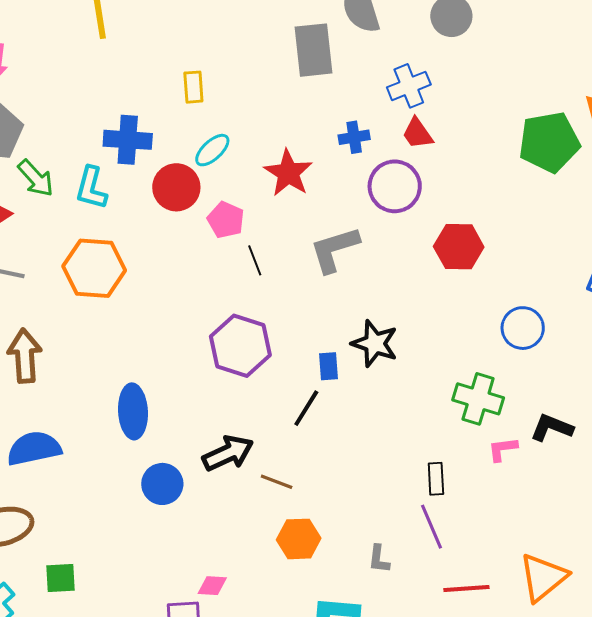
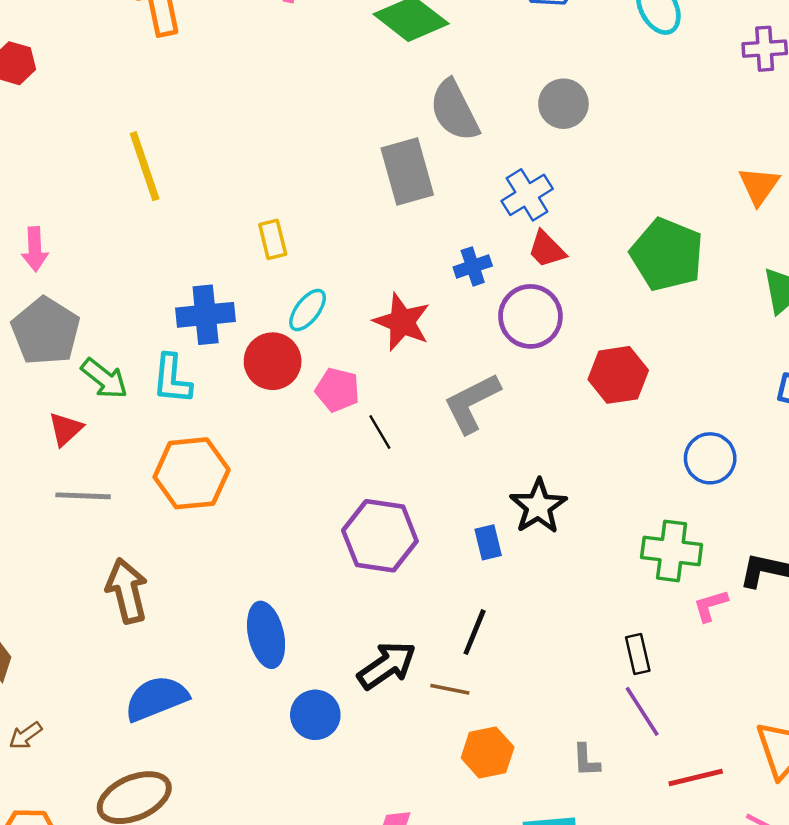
green pentagon: (549, 142) -> (667, 255), moved, turned -30
black star: (375, 344) -> (538, 506), turned 30
black line: (306, 408) -> (475, 632), moved

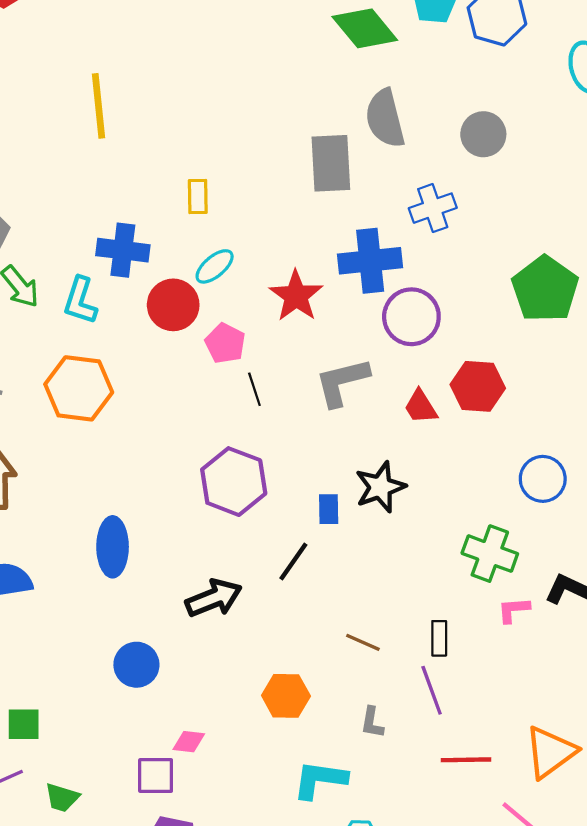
red trapezoid: (547, 249) -> (421, 407), moved
blue cross: (473, 266) -> (370, 261), size x1.8
black line: (475, 632) -> (293, 561), moved
brown line: (450, 689) -> (363, 642), moved
blue circle: (315, 715) -> (136, 665), moved

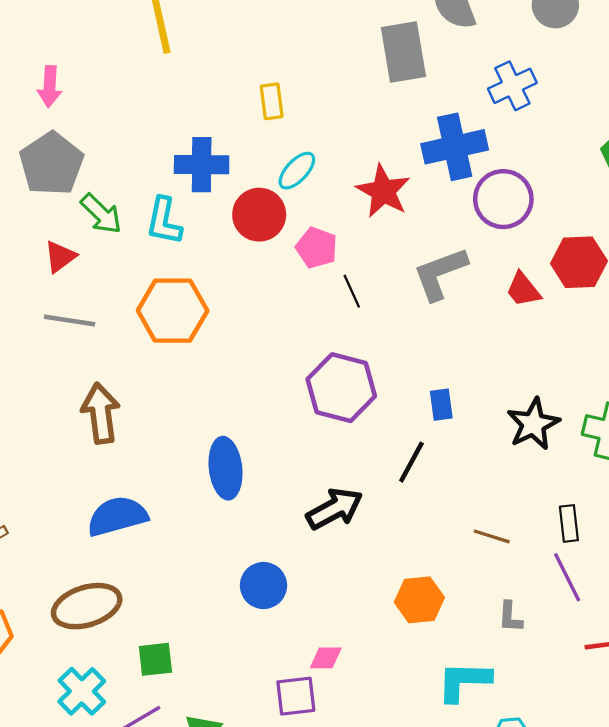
black star: (380, 487) -> (533, 424), moved

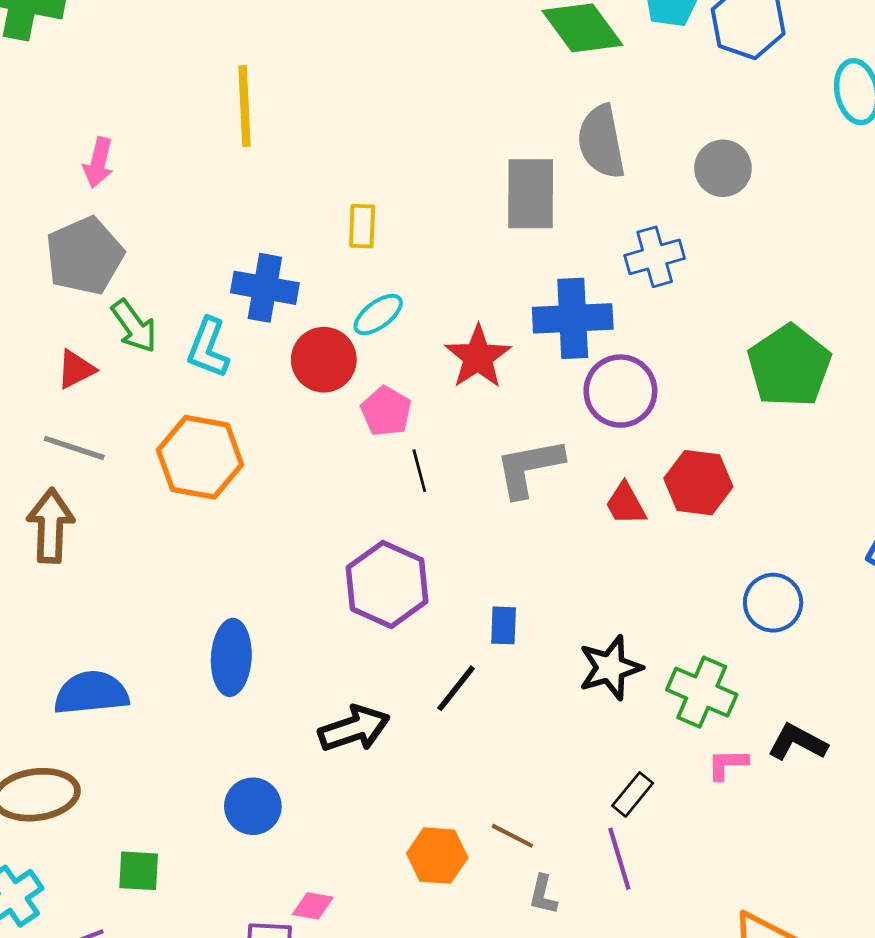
brown arrow: (101, 413) -> (51, 526), moved
black rectangle: (569, 523) -> (633, 794), turned 36
brown line: (492, 536) -> (512, 836), moved
green square: (155, 659) -> (139, 871), moved

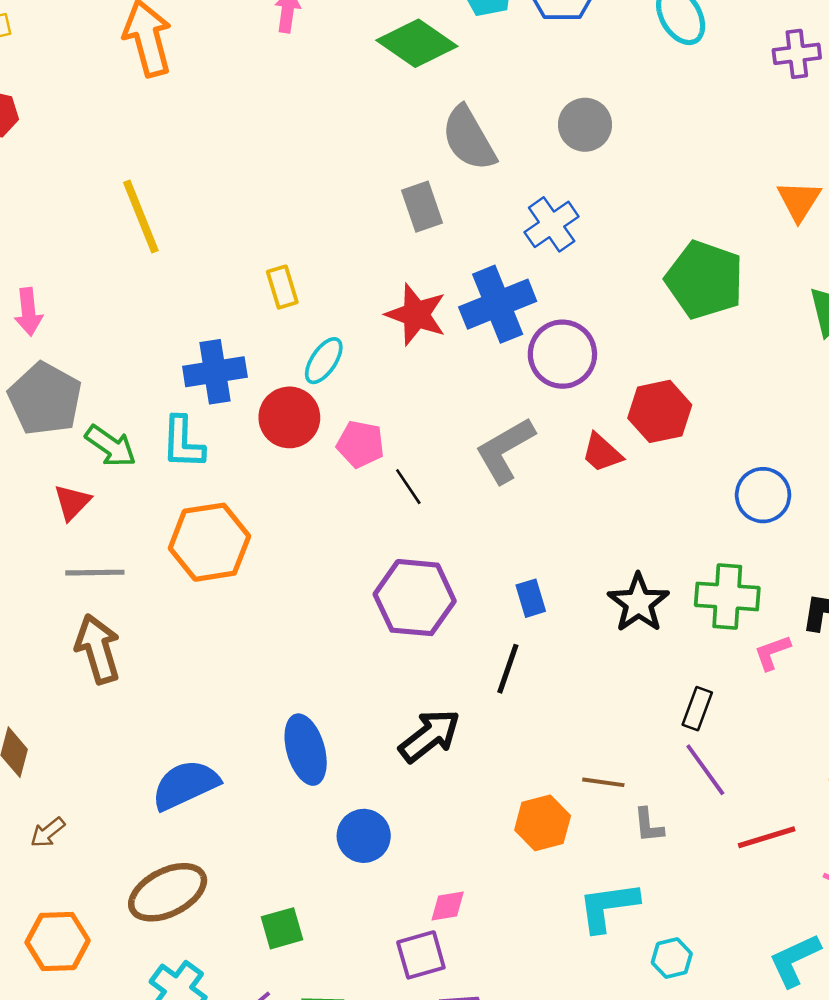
gray rectangle: (531, 194) -> (422, 207), size x0.7
red star: (478, 357) -> (416, 314), moved
blue ellipse: (231, 657) -> (306, 750), moved

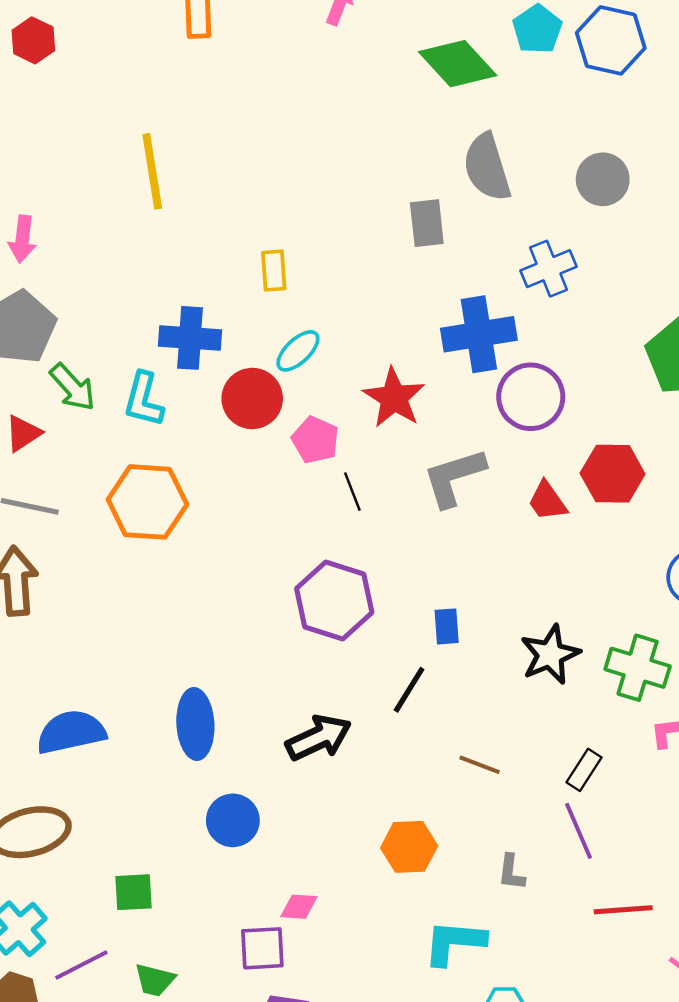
red star: (416, 314) -> (394, 398), moved
brown line: (603, 782) -> (480, 765), moved

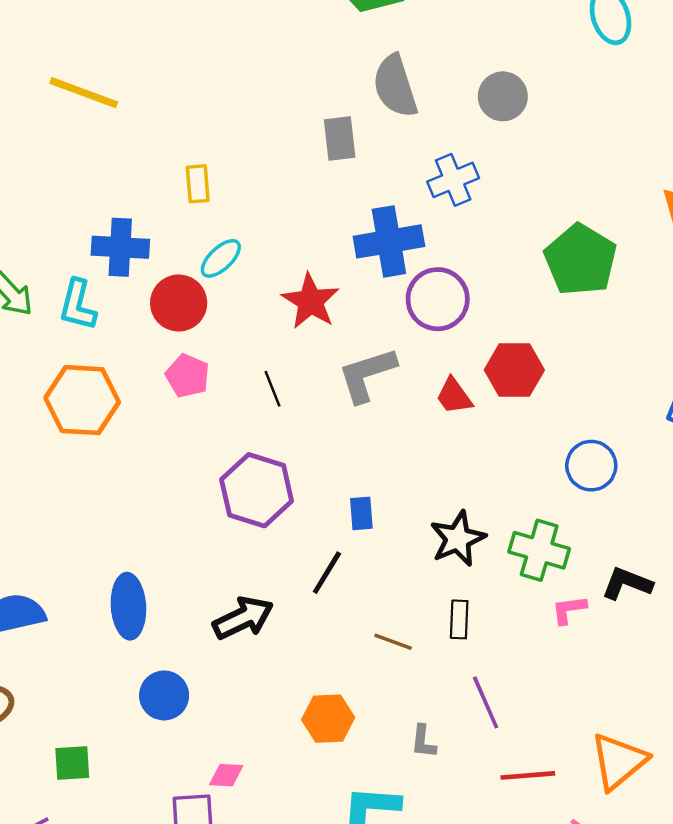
yellow line: (152, 171) -> (84, 93), turned -60
pink pentagon: (315, 440) -> (188, 376), moved
black rectangle: (584, 770) -> (459, 619), moved, turned -30

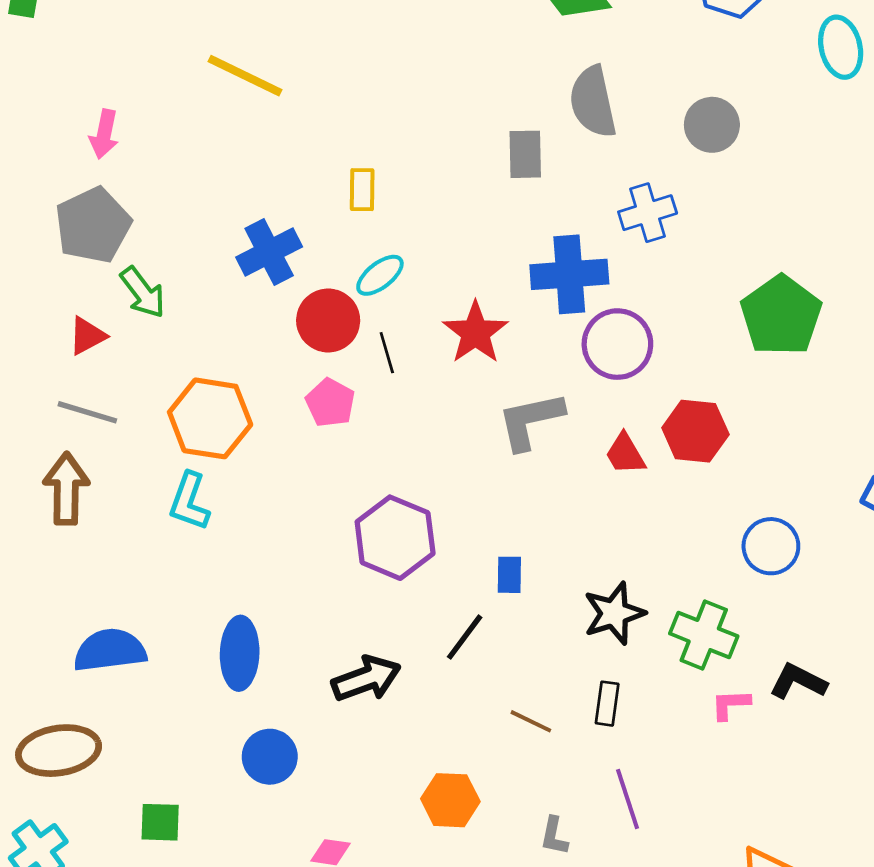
blue cross: (120, 247) -> (269, 252), turned -36
cyan L-shape: (78, 305) -> (189, 501), moved
black line: (273, 389) -> (387, 353), moved

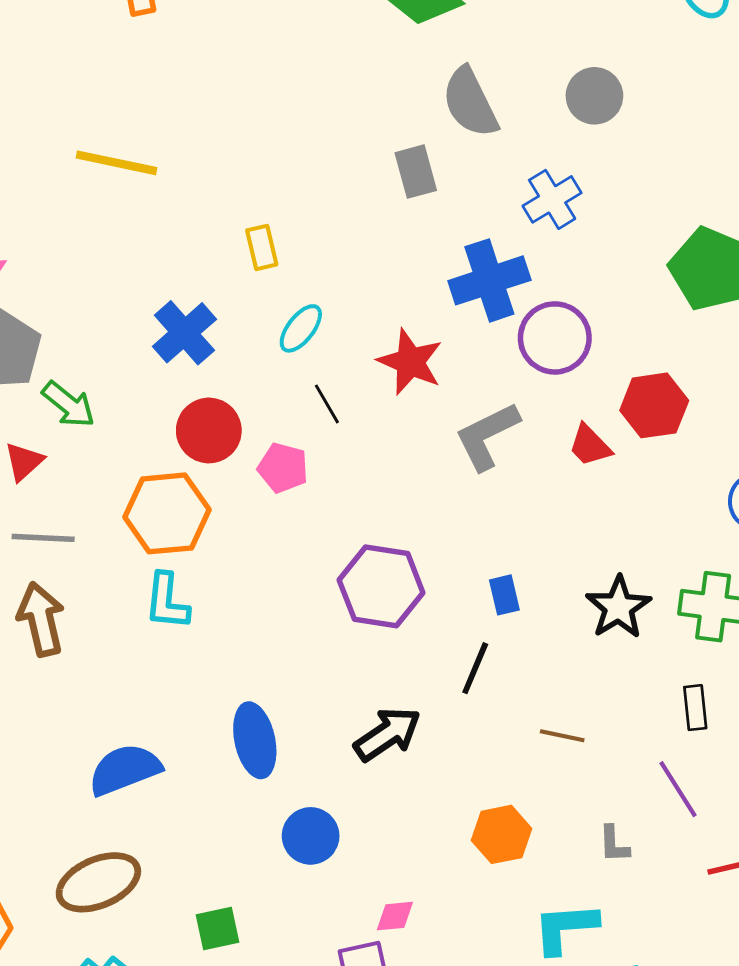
red circle: (328, 321) -> (209, 430), moved
black rectangle: (607, 704) -> (695, 708), moved

